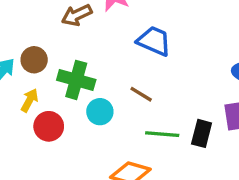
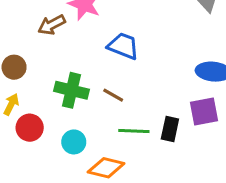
green cross: (76, 80) -> (72, 90), moved
cyan circle: (100, 112) -> (74, 142), moved

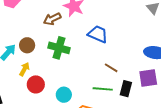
green cross: (72, 90) -> (59, 48), moved
brown line: (113, 95) -> (111, 68), moved

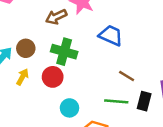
red circle: (36, 84) -> (53, 77), moved

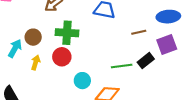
brown line: (127, 76) -> (139, 32), moved, turned -32
black rectangle: (144, 101) -> (146, 61), turned 49

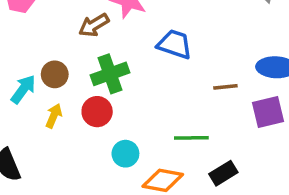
green cross: (67, 33) -> (110, 74), turned -30
black rectangle: (146, 61) -> (223, 173), moved

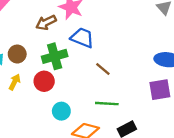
blue trapezoid: (175, 44) -> (82, 38), moved
brown line: (225, 87) -> (103, 69), moved, turned 42

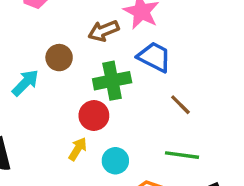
brown circle: (17, 54) -> (59, 58), moved
yellow arrow: (15, 82) -> (78, 149), moved

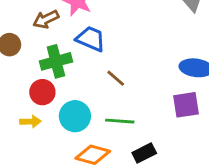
yellow arrow: (78, 149) -> (30, 122), turned 60
cyan circle: (115, 161) -> (75, 116), moved, size x1.4

